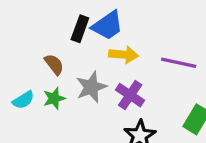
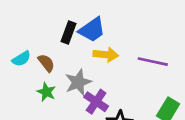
purple cross: (130, 95) -> (96, 102), moved
green star: (54, 98) -> (46, 92), turned -30
cyan semicircle: (23, 100) -> (21, 59), moved

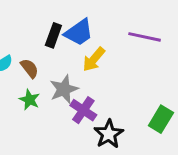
yellow arrow: (106, 55) -> (94, 59), turned 125
purple line: (153, 62) -> (145, 37), moved

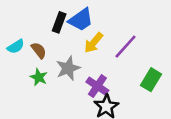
purple line: (145, 37) -> (125, 47), moved, turned -60
purple cross: (83, 110) -> (97, 86), moved
green rectangle: (161, 119) -> (151, 80), moved

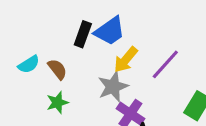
gray star: (68, 68) -> (113, 87), moved
green star: (39, 77) -> (57, 103), turned 30

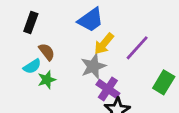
black rectangle: (83, 34) -> (31, 23), moved
cyan semicircle: (29, 64) -> (32, 66), moved

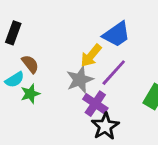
blue trapezoid: (91, 20) -> (117, 34), moved
purple line: (137, 48) -> (114, 73), moved

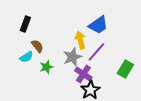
yellow arrow: (91, 56) -> (80, 40), turned 126
green star: (30, 94) -> (46, 67), moved

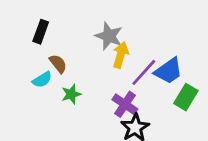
blue trapezoid: (98, 25) -> (168, 71), moved
yellow arrow: (80, 40) -> (121, 55), turned 30
gray star: (72, 57) -> (109, 36), moved, turned -30

